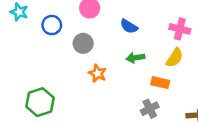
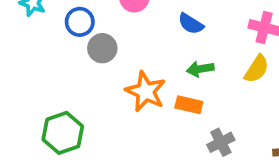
gray circle: (83, 43) -> (102, 48), moved
orange star: (97, 73) -> (146, 91), size x1.5
orange rectangle: (160, 83) -> (189, 105), moved

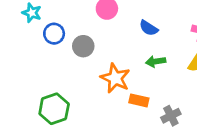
blue circle: (80, 22) -> (54, 34), moved
orange rectangle: (189, 105) -> (139, 100), moved

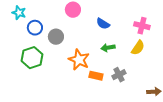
green hexagon: (54, 109) -> (32, 58), moved
gray cross: (171, 116) -> (119, 75), moved

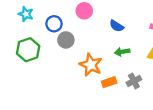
blue circle: (35, 28) -> (54, 24), moved
green hexagon: (32, 58) -> (28, 50), moved
orange rectangle: (96, 76) -> (109, 82), turned -32

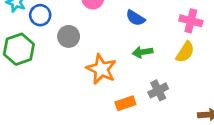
blue circle: (54, 24) -> (40, 15), moved
orange rectangle: (109, 82) -> (125, 103), moved

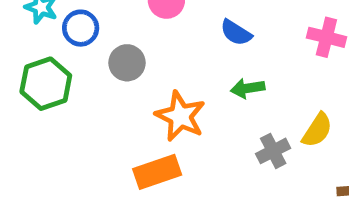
yellow semicircle: (185, 52) -> (317, 130), moved
orange rectangle: (125, 103) -> (157, 172), moved, size x1.4

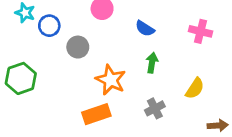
green hexagon: (46, 84) -> (21, 78), moved
green arrow: (248, 88) -> (152, 63), turned 108
gray cross: (273, 151) -> (155, 108), moved

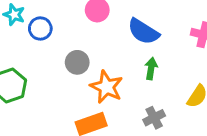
blue semicircle: (145, 28) -> (143, 32), size x1.5
gray circle: (78, 47) -> (77, 62), moved

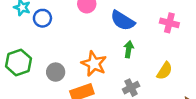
gray circle: (77, 62) -> (56, 72), moved

